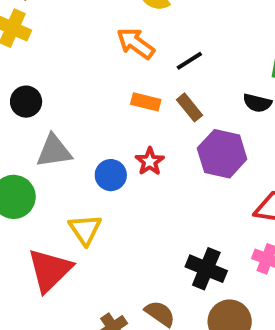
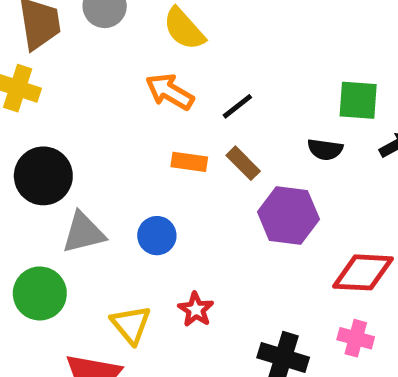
black circle: (26, 102) -> (43, 176), size x1.5
red star: (150, 161) -> (196, 310), moved
blue circle: (111, 175) -> (157, 236), moved

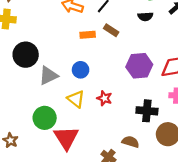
purple hexagon: (288, 216) -> (139, 66), moved
green circle: (40, 293) -> (45, 118), moved
yellow triangle: (131, 325) -> (76, 99), moved

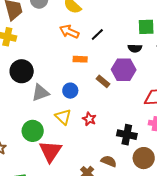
brown rectangle: (111, 30) -> (103, 81), moved
purple hexagon: (139, 66) -> (124, 70), moved

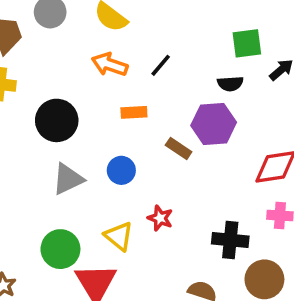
black circle: (22, 71) -> (57, 120), moved
yellow triangle: (63, 117) -> (119, 236), moved

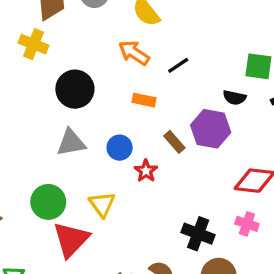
red star: (160, 218) -> (146, 171), moved

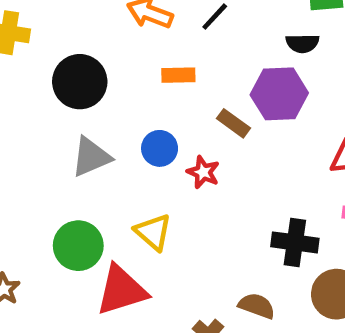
red triangle: (71, 239) -> (121, 290), turned 42

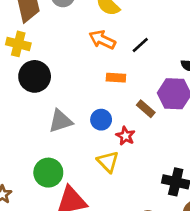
black circle: (80, 82) -> (35, 76), moved
yellow triangle: (153, 232) -> (108, 162), moved

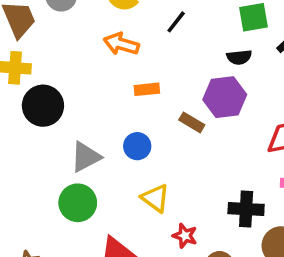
black line: (140, 45) -> (176, 22), moved
red star: (125, 136) -> (185, 236), moved
green circle: (48, 173) -> (78, 203), moved

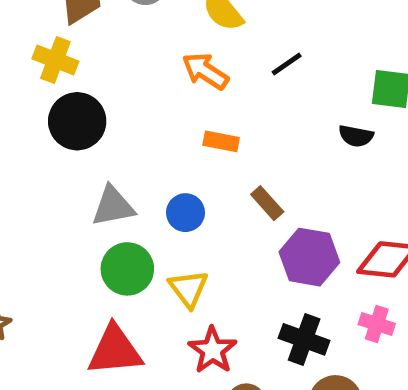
purple hexagon: (225, 97) -> (309, 257), moved
green circle: (78, 203) -> (127, 269), moved
red star: (185, 236) -> (213, 350), size x1.4

